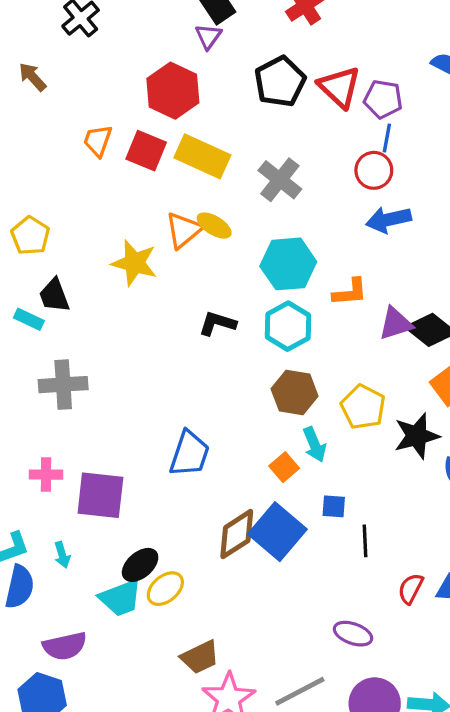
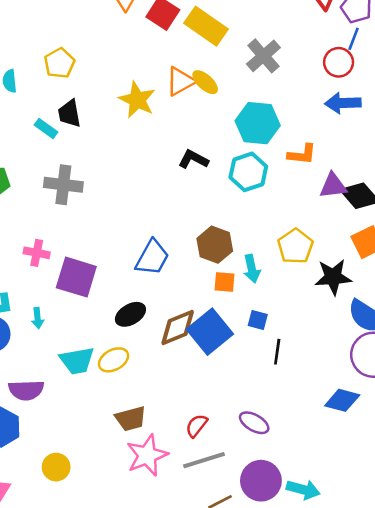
brown hexagon: (295, 393) -> (215, 245), moved
orange square: (284, 467) -> (225, 282), turned 35
black ellipse: (140, 565) -> (130, 314), moved
red semicircle: (411, 589) -> (197, 426), moved

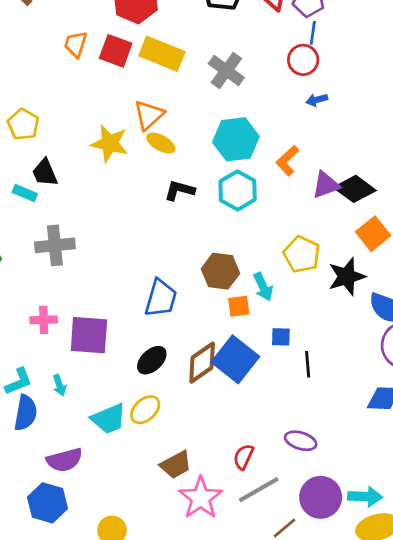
yellow ellipse: (205, 82) -> (161, 143), moved
blue arrow: (343, 103) -> (317, 100), size x0.6
orange L-shape: (302, 154) -> (287, 161), turned 144

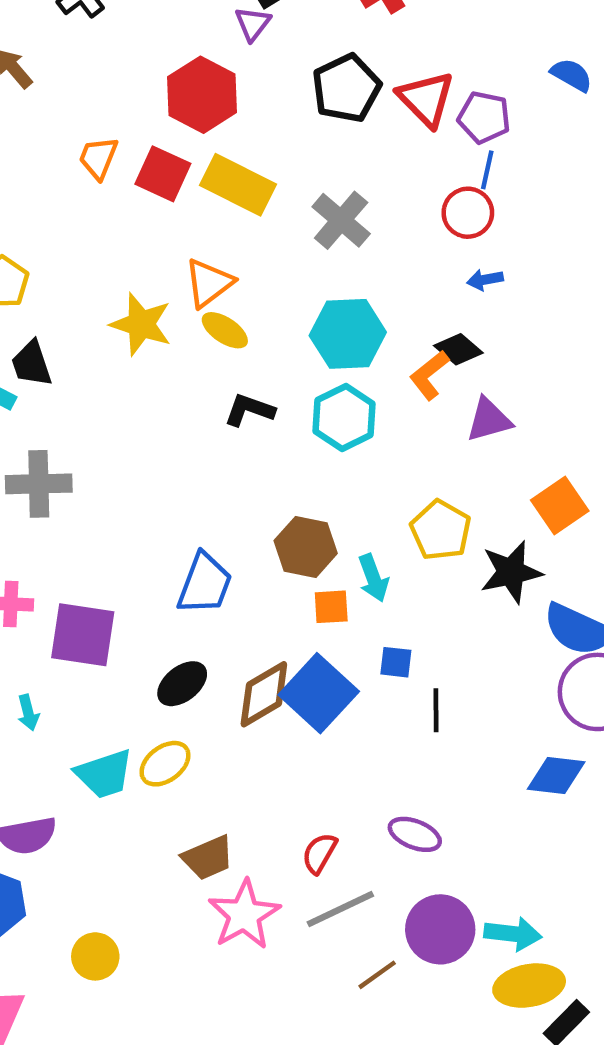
black diamond: (355, 189) -> (458, 349), moved, size x0.7

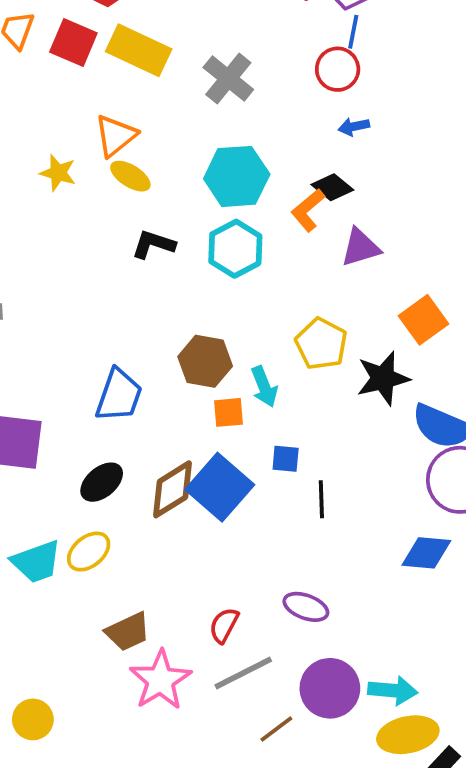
yellow star: (141, 324) -> (58, 173), size x0.7

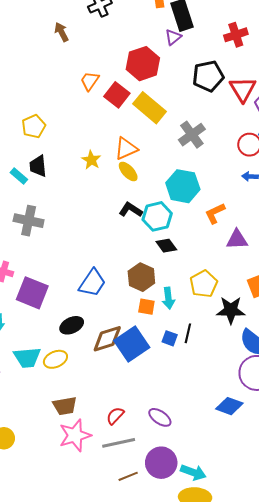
black diamond: (332, 187) -> (166, 246), moved
cyan hexagon: (235, 249) -> (157, 216), moved
black line: (321, 499) -> (188, 333), moved

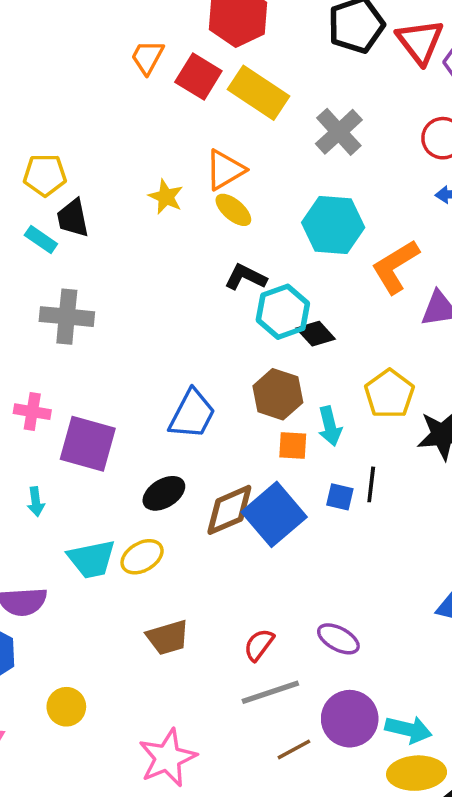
yellow pentagon: (34, 126) -> (45, 175), moved, turned 30
orange L-shape: (215, 213) -> (395, 267), size x1.4
cyan hexagon: (157, 216) -> (283, 312), moved
pink star: (75, 435) -> (167, 758), moved

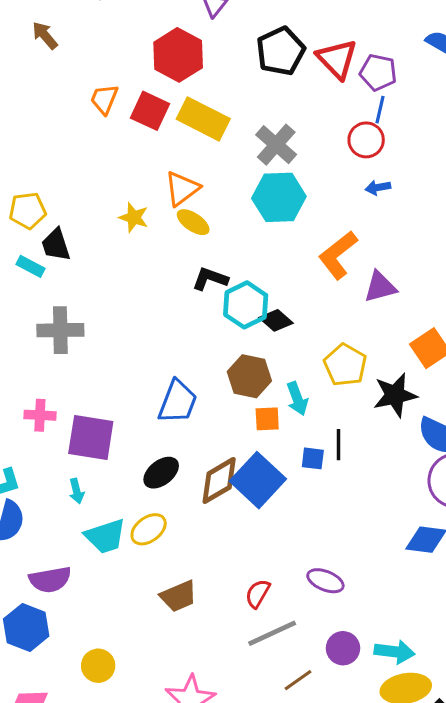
cyan hexagon: (333, 225) -> (279, 197), moved
cyan arrow: (36, 502) -> (77, 491), moved
purple circle: (350, 719) -> (343, 648), size x0.7

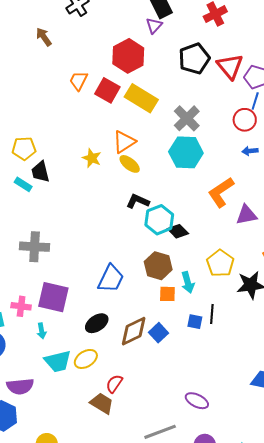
gray cross: (60, 330) -> (35, 247), moved
pink cross: (40, 415) -> (21, 306), moved
blue square: (258, 480) -> (159, 333), size x0.6
red semicircle: (258, 594) -> (114, 384), moved
brown trapezoid: (178, 596) -> (102, 403), turned -130

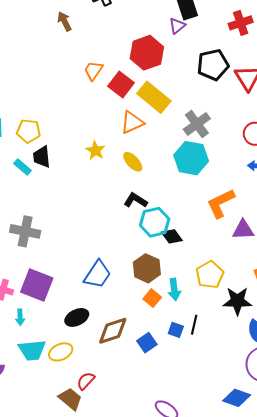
orange triangle: (124, 142) -> (132, 122), moved
orange square: (167, 294) -> (152, 298), turned 30
blue square: (159, 333) -> (147, 343), moved

